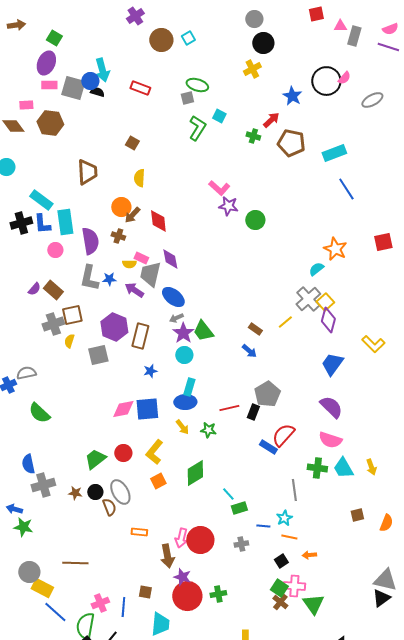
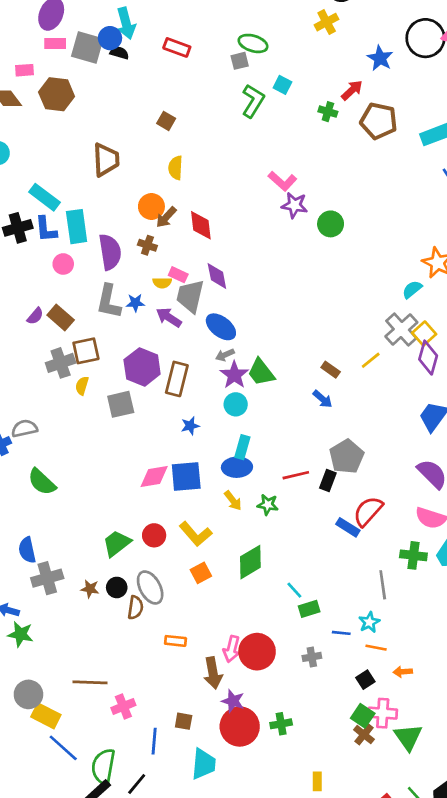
yellow L-shape: (154, 452) -> (196, 534), turned -80
brown semicircle: (109, 507) -> (135, 608), turned 30
pink cross: (100, 603) -> (123, 706), moved

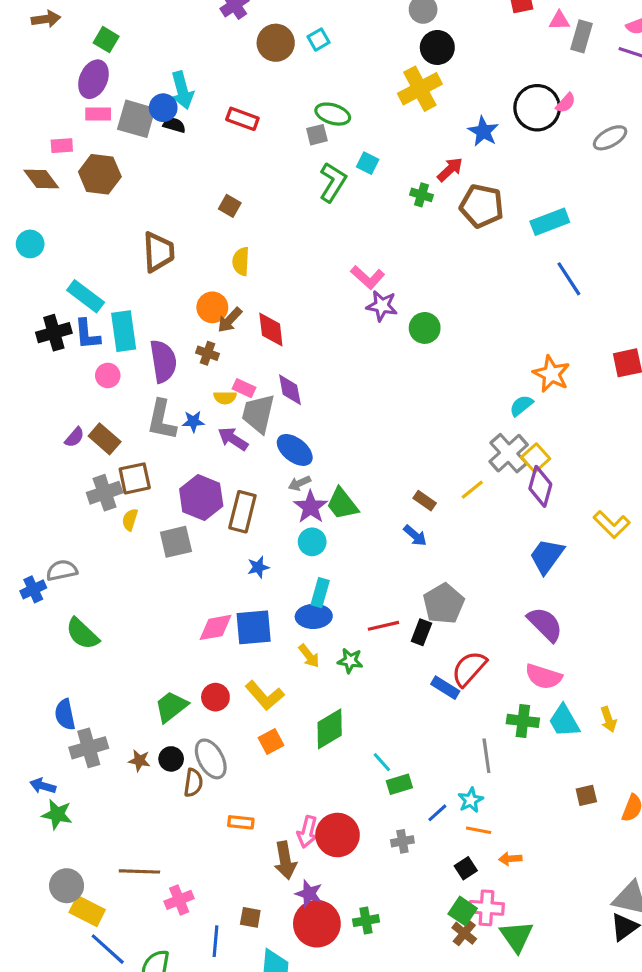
yellow cross: (327, 22) -> (420, 89), size x1.5
blue line: (341, 633) -> (437, 813), turned -48

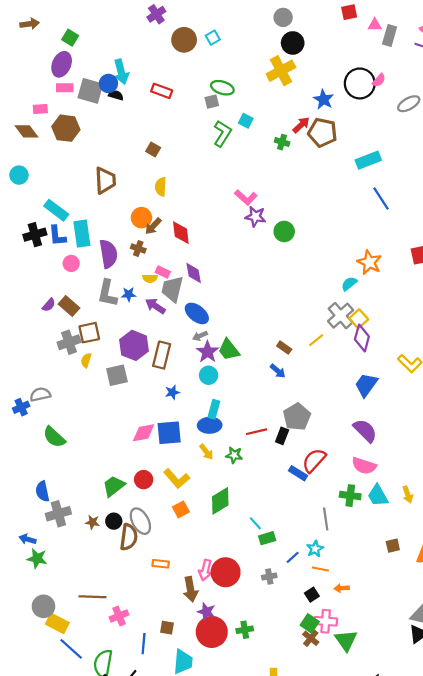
brown pentagon: (482, 206) -> (322, 132), moved
brown semicircle: (193, 783) -> (129, 537), size x1.4

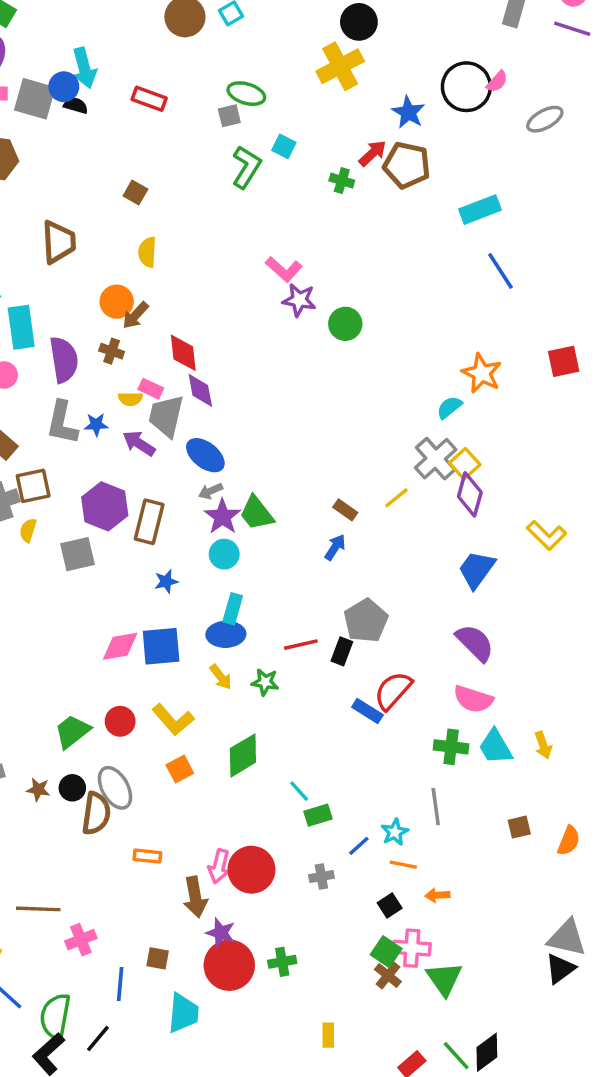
red diamond: (181, 233) -> (183, 353), moved
blue arrow: (278, 371) -> (335, 547), turned -98
gray line: (326, 519) -> (436, 807), moved

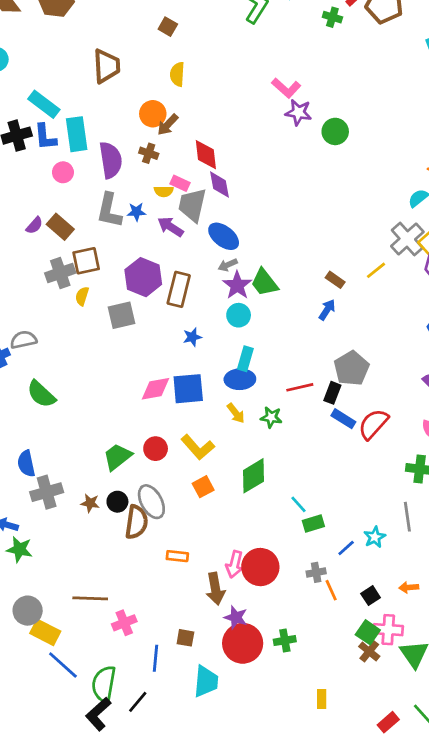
blue rectangle: (367, 711) -> (343, 419), moved
orange line: (403, 865) -> (331, 590), moved, turned 55

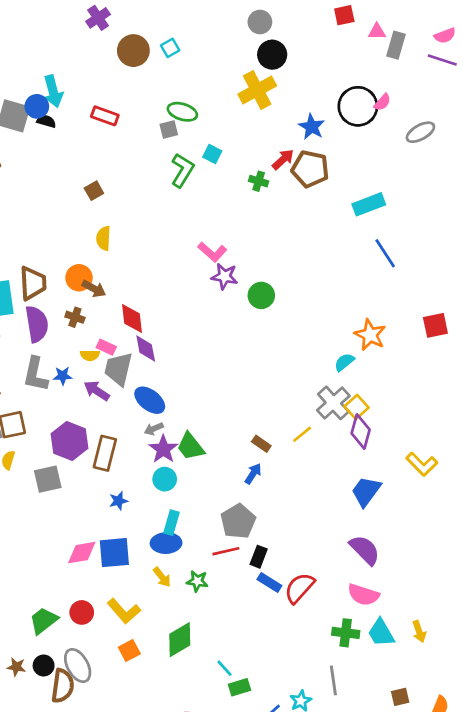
brown square: (168, 27) -> (94, 191), turned 30
brown trapezoid: (107, 66) -> (33, 283), moved
brown arrow: (168, 125) -> (94, 289), turned -105
gray pentagon: (352, 368) -> (238, 521), moved

